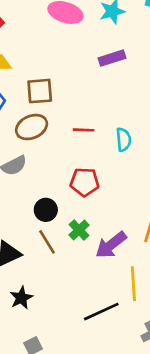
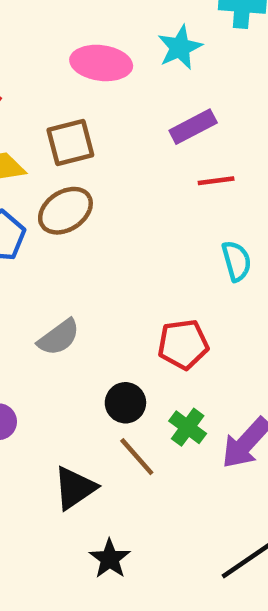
brown square: (40, 91) -> (70, 142), moved
brown ellipse: (32, 127) -> (65, 211), moved
red line: (84, 130) -> (216, 181), moved

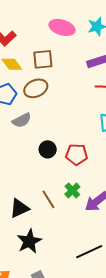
gray semicircle: (59, 337) -> (22, 120), moved
black circle: (125, 403) -> (48, 149), moved
black star: (110, 559) -> (29, 241), size x1.4

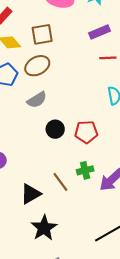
gray semicircle: (22, 120) -> (37, 100), moved
green cross: (72, 190) -> (85, 170), turned 35

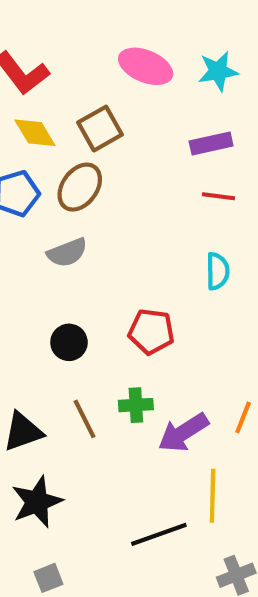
brown square: (42, 34) -> (100, 129), turned -30
brown ellipse: (37, 66) -> (80, 187), turned -35
black circle: (55, 129) -> (69, 342), moved

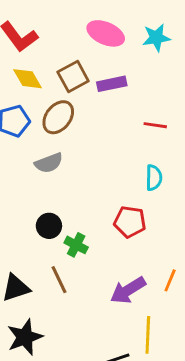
purple rectangle: (211, 143) -> (112, 84), moved
red pentagon: (151, 332) -> (130, 222), moved
green cross: (136, 405) -> (76, 245), moved, turned 30

